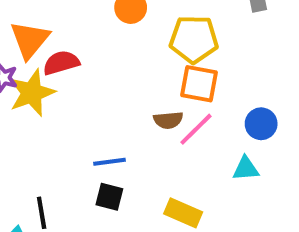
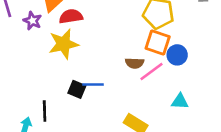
yellow star: (32, 93) -> (64, 44), moved
blue circle: (261, 124) -> (177, 55), moved
black square: (109, 197) -> (77, 89), moved

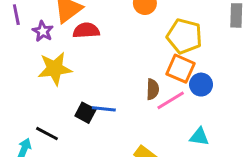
yellow star: (64, 44) -> (55, 69), moved
brown semicircle: (135, 63) -> (153, 89), turned -96
black line: (45, 111) -> (47, 134), turned -66

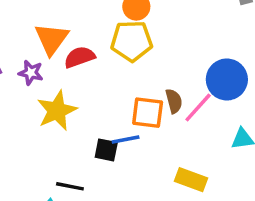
yellow pentagon: (184, 36) -> (132, 41), moved
orange square: (180, 69) -> (148, 113), moved
blue circle: (201, 85) -> (227, 79), size x1.5

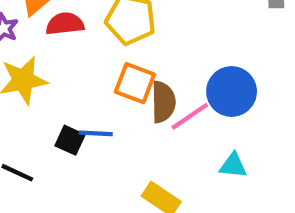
brown semicircle: (174, 101) -> (163, 102), size x1.4
orange square: (148, 113) -> (135, 83), moved

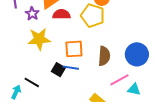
orange square: (135, 83) -> (74, 49), moved, turned -30
pink line: (190, 116) -> (119, 80), moved

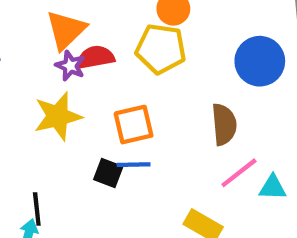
purple star: (32, 14) -> (70, 66), moved
blue circle: (137, 54) -> (260, 61), moved
brown semicircle: (104, 56) -> (224, 124), moved
black line: (32, 82) -> (37, 209), moved, turned 63

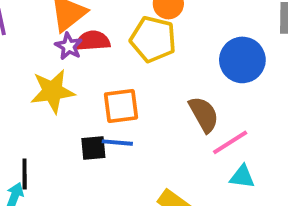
brown semicircle: (224, 124) -> (204, 114), turned -30
black square: (108, 173) -> (93, 148), turned -32
pink line: (239, 173) -> (230, 142), moved

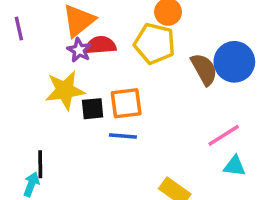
brown semicircle: (204, 114) -> (204, 69), moved
black square: (93, 148) -> (93, 109), moved

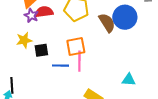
yellow star: (65, 90) -> (24, 40), size x0.7
orange square: (126, 103) -> (76, 46), moved
pink line: (224, 135) -> (79, 61), moved, turned -54

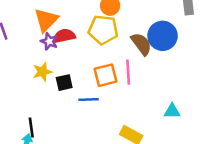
pink line: (79, 61) -> (128, 72), moved

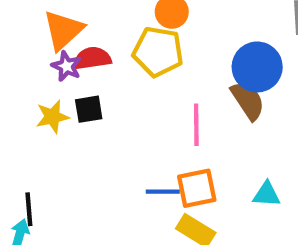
brown semicircle: (141, 44) -> (248, 101), moved
orange square: (106, 75) -> (197, 188), moved
black square: (64, 83) -> (89, 109), moved
blue line: (89, 100) -> (163, 192), moved

